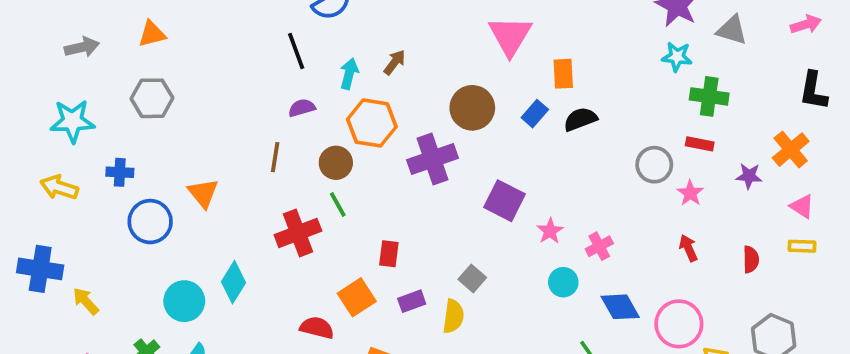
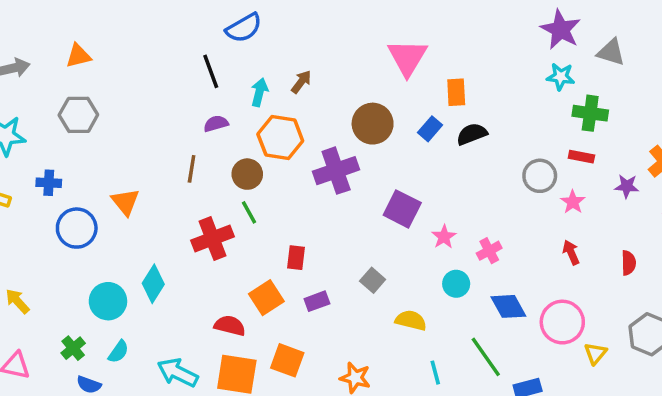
yellow semicircle: (453, 316) -> (411, 320), moved, turned -84

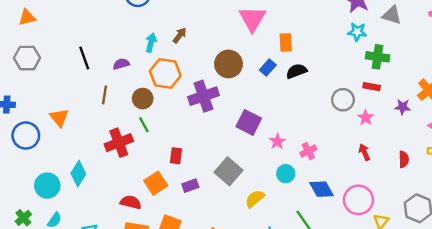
black line: (211, 71) -> (84, 58), moved
gray square: (373, 280) -> (228, 171), size x1.6
yellow semicircle: (411, 320) -> (255, 199), turned -54

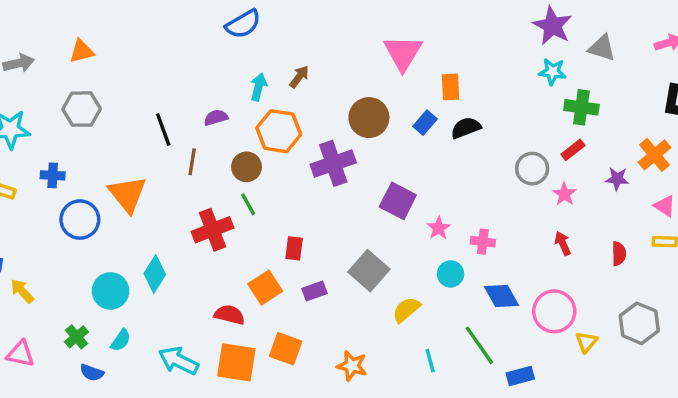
black line: (84, 58) -> (163, 129), moved
red rectangle: (372, 87) -> (573, 150), turned -49
orange triangle: (59, 118) -> (127, 194), size x1.4
pink cross: (308, 151) -> (483, 242), turned 35

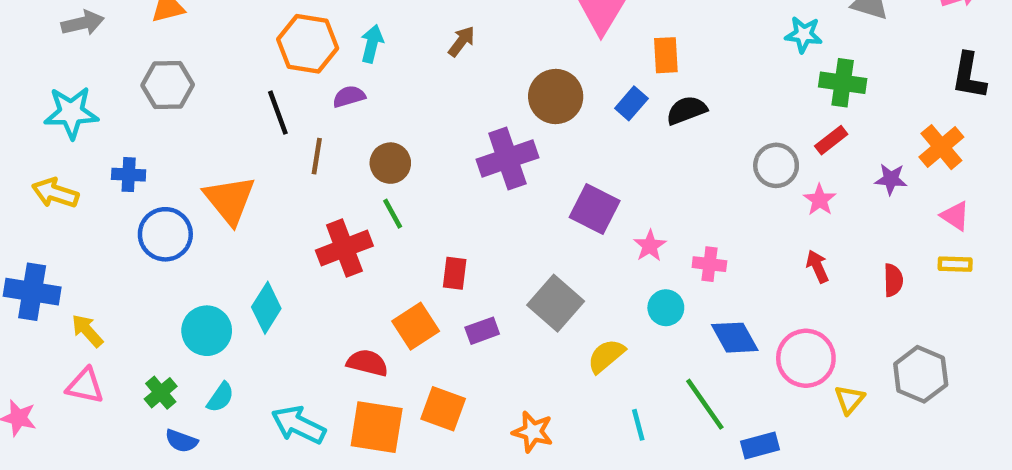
cyan arrow: (258, 87) -> (372, 44), moved
orange hexagon: (279, 131) -> (308, 44), moved
pink triangle: (20, 354) -> (85, 386), moved

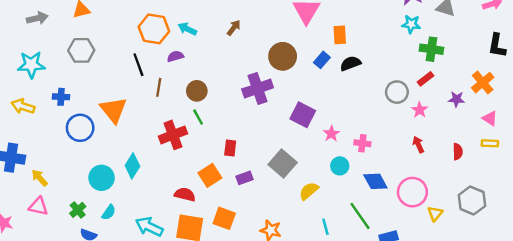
cyan arrow: (372, 44) -> (187, 29), turned -78

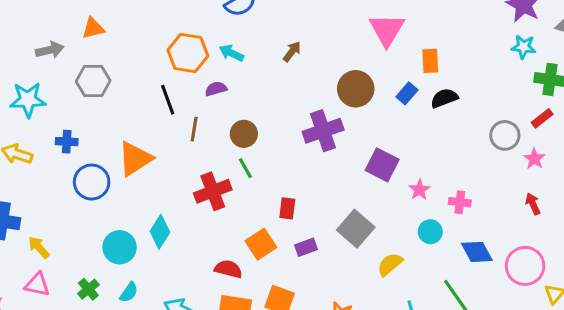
gray arrow: (37, 18) -> (50, 50), moved
orange triangle: (113, 110) -> (135, 159), turned 36

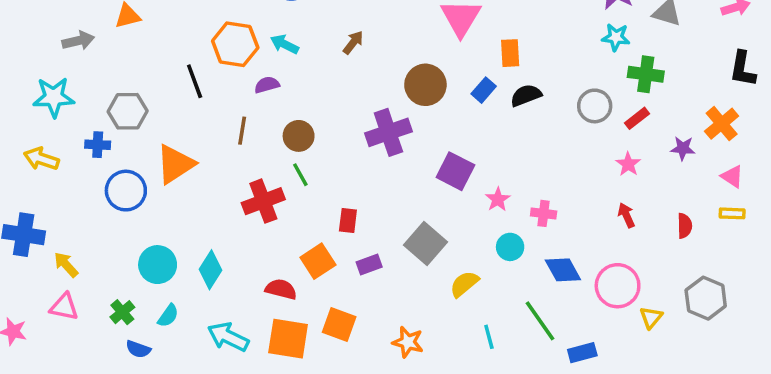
gray hexagon: (93, 81) -> (128, 111), moved
black line: (168, 100) -> (195, 81), moved
gray circle: (505, 135) -> (595, 106), moved
cyan diamond: (160, 232) -> (210, 270), moved

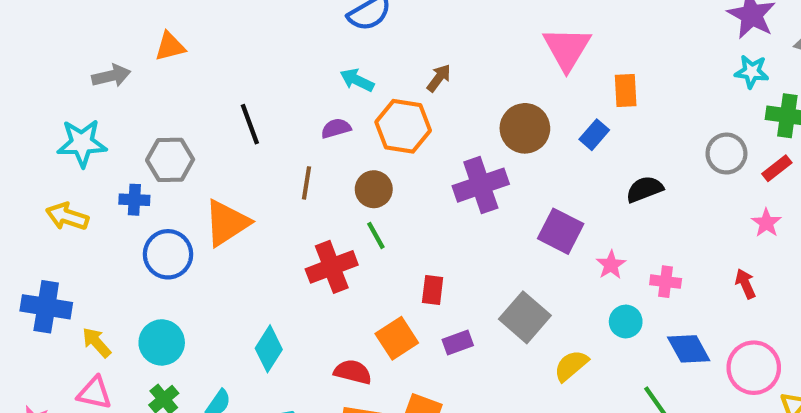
orange hexagon: (235, 44) -> (403, 126), moved
black semicircle: (526, 95) -> (645, 189), moved
red arrow: (626, 215) -> (745, 284), moved
cyan circle: (158, 265) -> (162, 342), moved

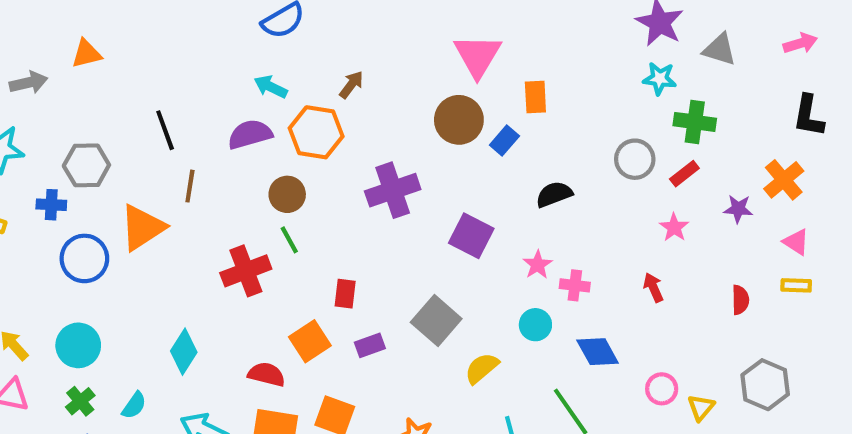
purple semicircle: (336, 128) -> (250, 134), size x1.5
brown circle: (525, 128) -> (459, 120), moved
brown line: (307, 183) -> (190, 186), moved
pink star: (611, 265) -> (538, 265), moved
pink circle: (754, 368) -> (662, 389), moved, size x0.6

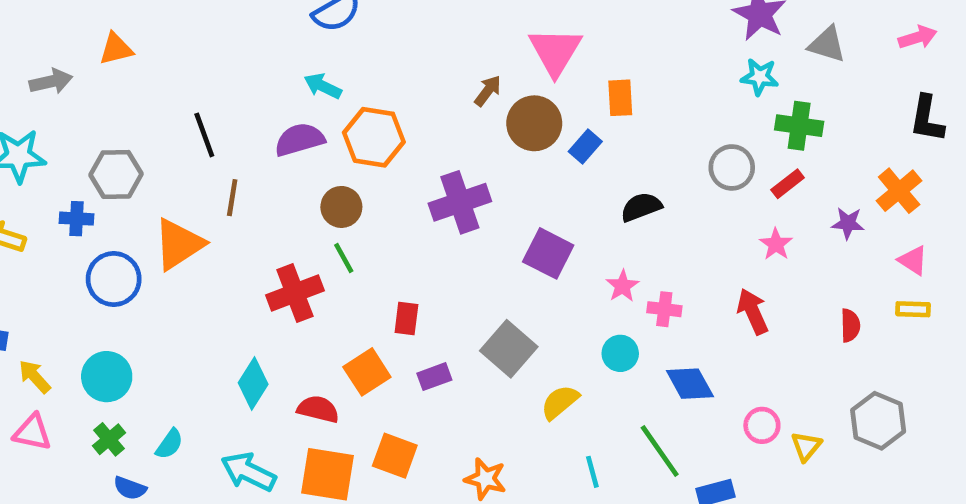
brown arrow: (351, 85) -> (488, 91), moved
red arrow: (653, 287) -> (753, 312), size x1.4
cyan diamond: (184, 352) -> (253, 384), moved

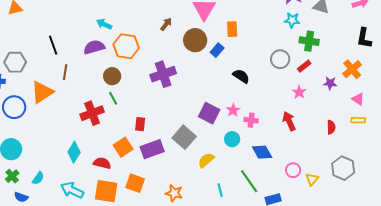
brown arrow: (488, 91) -> (166, 24), moved
black semicircle: (641, 207) -> (241, 76), turned 54
purple square: (548, 253) -> (209, 113), moved
purple rectangle: (434, 377) -> (152, 149), size x1.6

